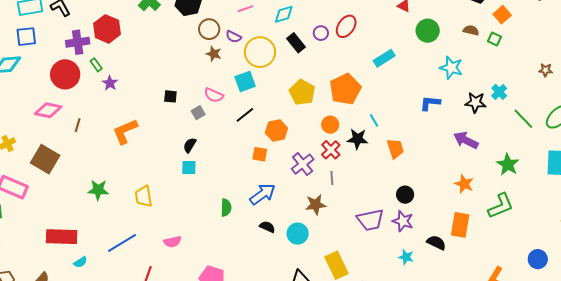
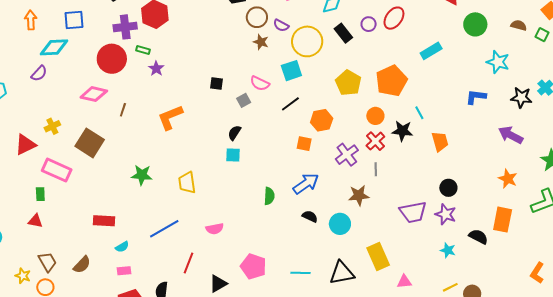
green rectangle: (96, 65) -> (143, 50), turned -40
red rectangle: (62, 237) -> (104, 221), size x0.7

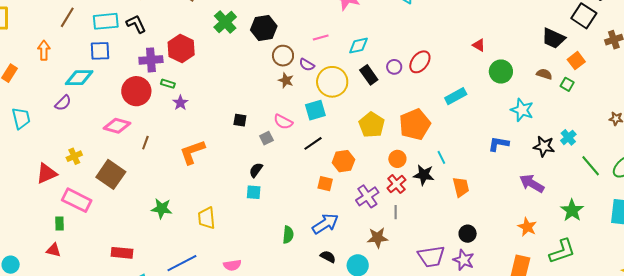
orange arrow: (31, 20) -> (44, 50), moved

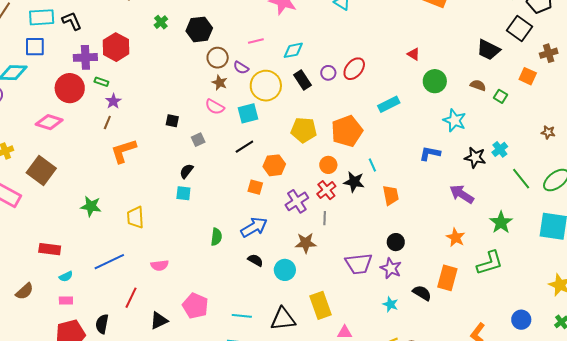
green cross: (225, 22) -> (161, 22), size x0.6
orange square: (576, 61) -> (528, 76), moved, turned -30
pink semicircle: (283, 122) -> (215, 107), moved
yellow pentagon: (372, 125) -> (304, 130), turned -30
brown line: (145, 143) -> (107, 123), moved

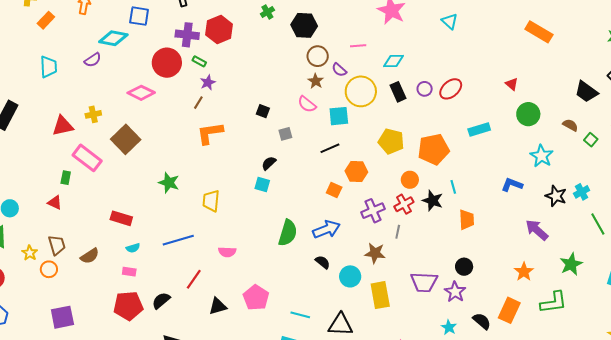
green semicircle: (216, 237) -> (288, 233), size x1.5
yellow rectangle: (320, 305) -> (380, 295), moved
black semicircle: (102, 324) -> (161, 301), turned 30

